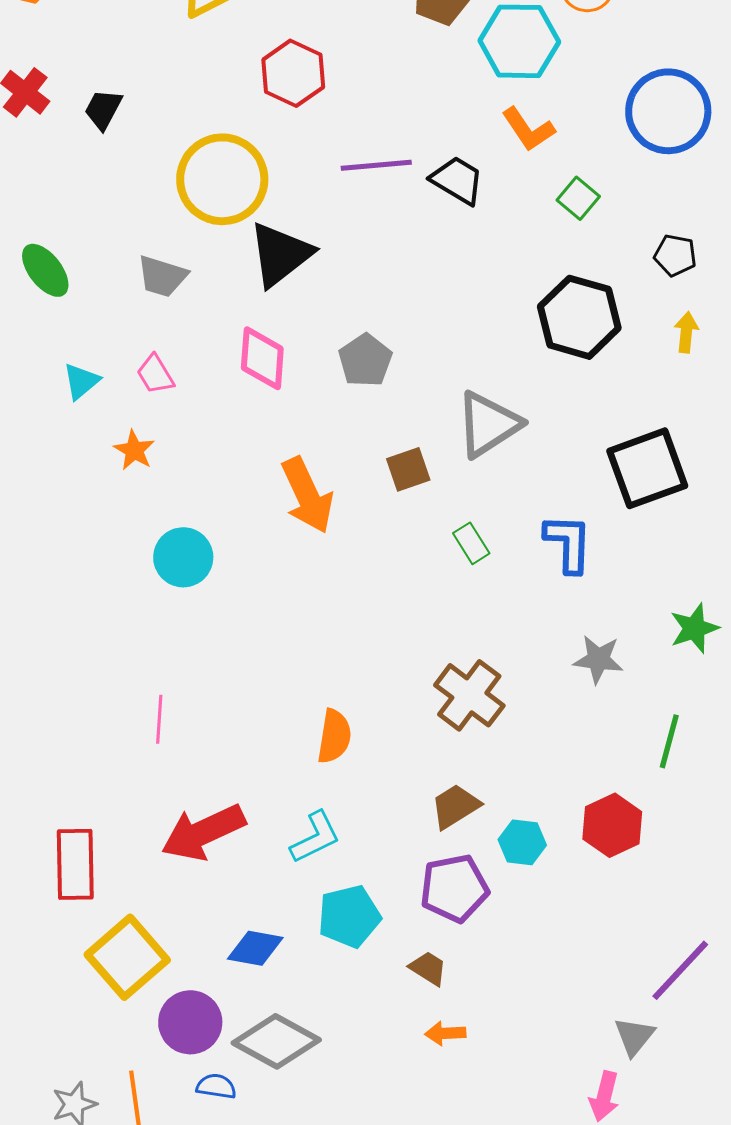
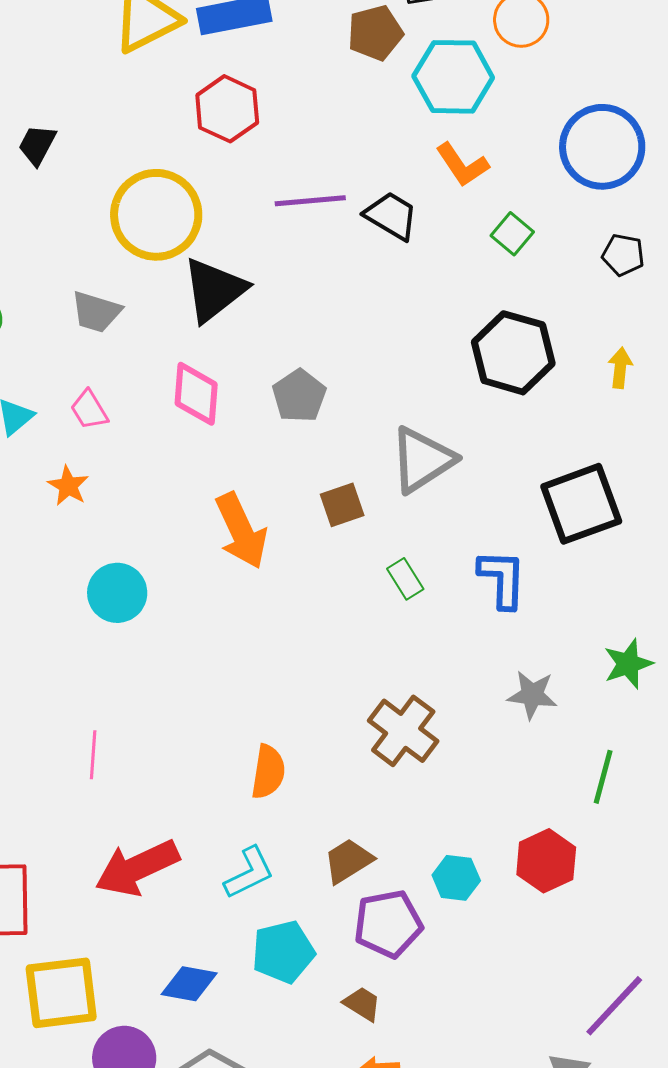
black pentagon: (675, 255) -> (623, 255), moved
brown trapezoid: (455, 806) -> (348, 861), moved
yellow square: (127, 957) -> (61, 993), turned 34

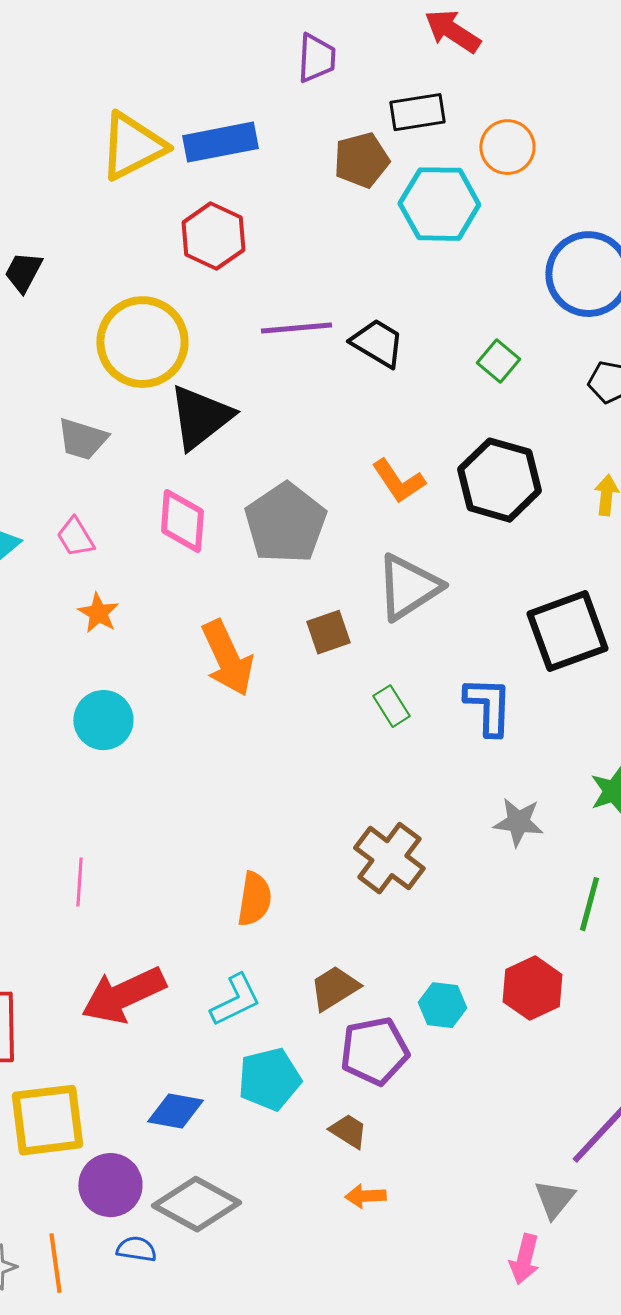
orange L-shape: (462, 165) -> (398, 481), moved
gray pentagon: (299, 396) -> (285, 523), size x1.5
orange star: (68, 486) -> (98, 613), moved

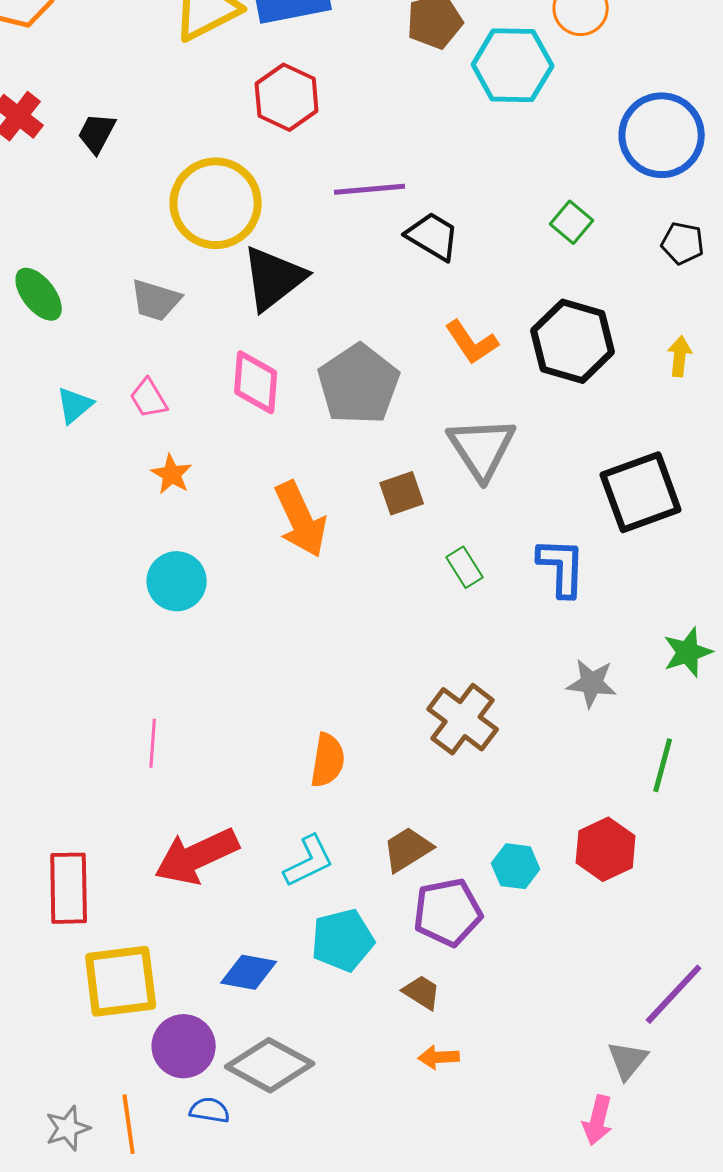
black trapezoid: (377, 343) -> (433, 236), moved
gray triangle: (408, 587) -> (482, 448), turned -30

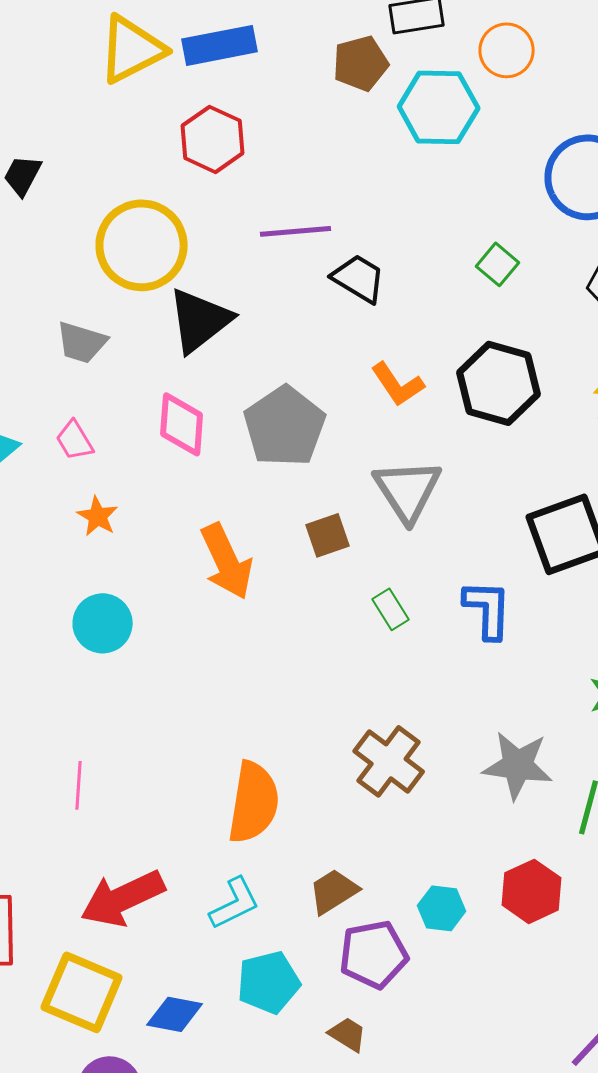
gray star: (592, 683) -> (518, 765), moved, size x1.4
orange semicircle: (328, 760) -> (254, 802), size x1.5
yellow square: (121, 981) -> (82, 992), moved, turned 30

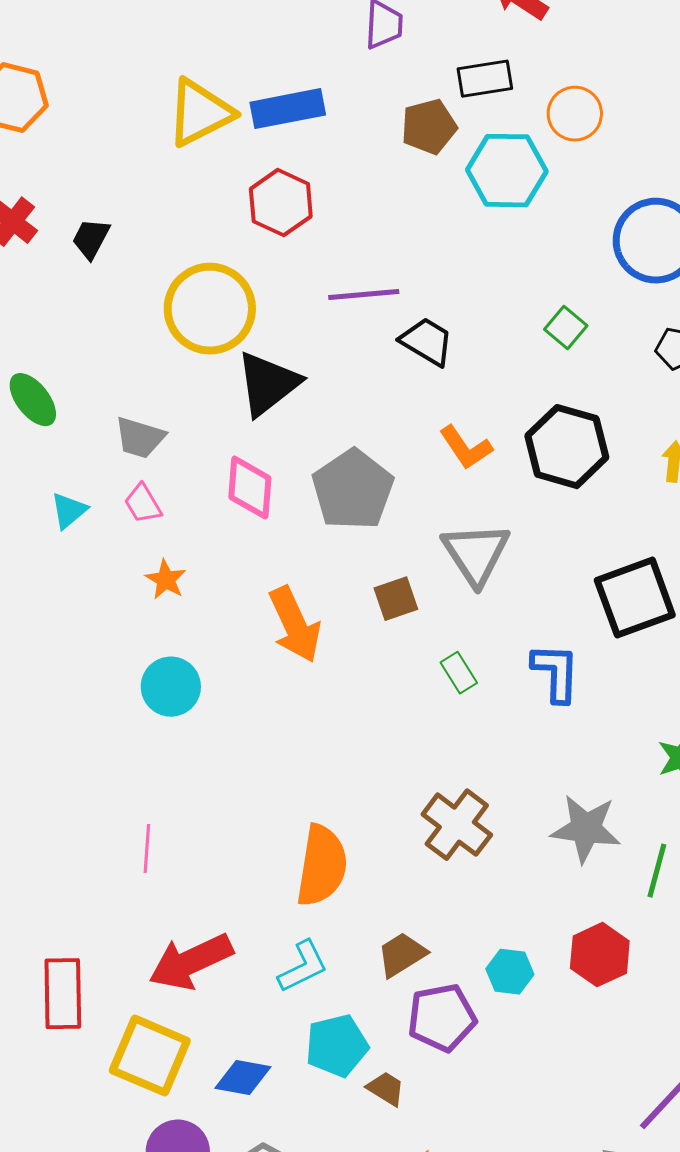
gray trapezoid: (82, 342) -> (140, 438), moved
brown trapezoid: (348, 1034) -> (386, 1089), moved

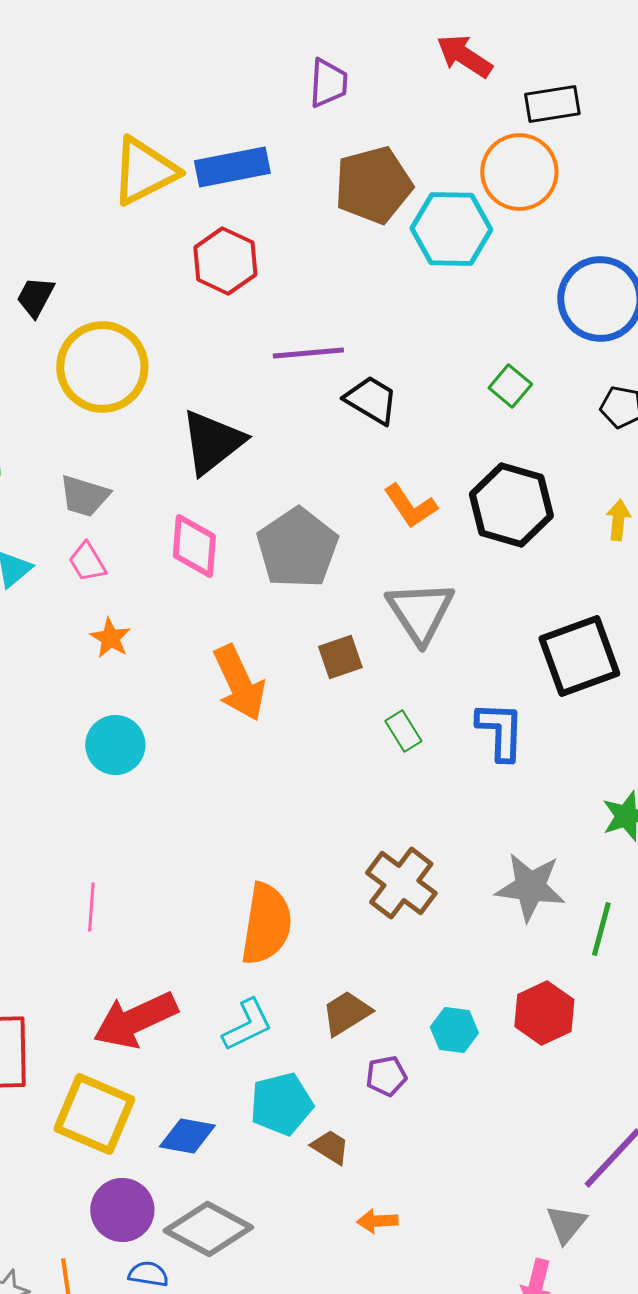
black rectangle: (485, 79) -> (552, 104), moved
orange circle: (575, 114) -> (519, 172), size x1.4
brown pentagon: (429, 127) -> (373, 185), size x1.4
yellow circle: (210, 309) -> (102, 367), moved
purple pentagon: (442, 1018) -> (386, 1076), size x0.6

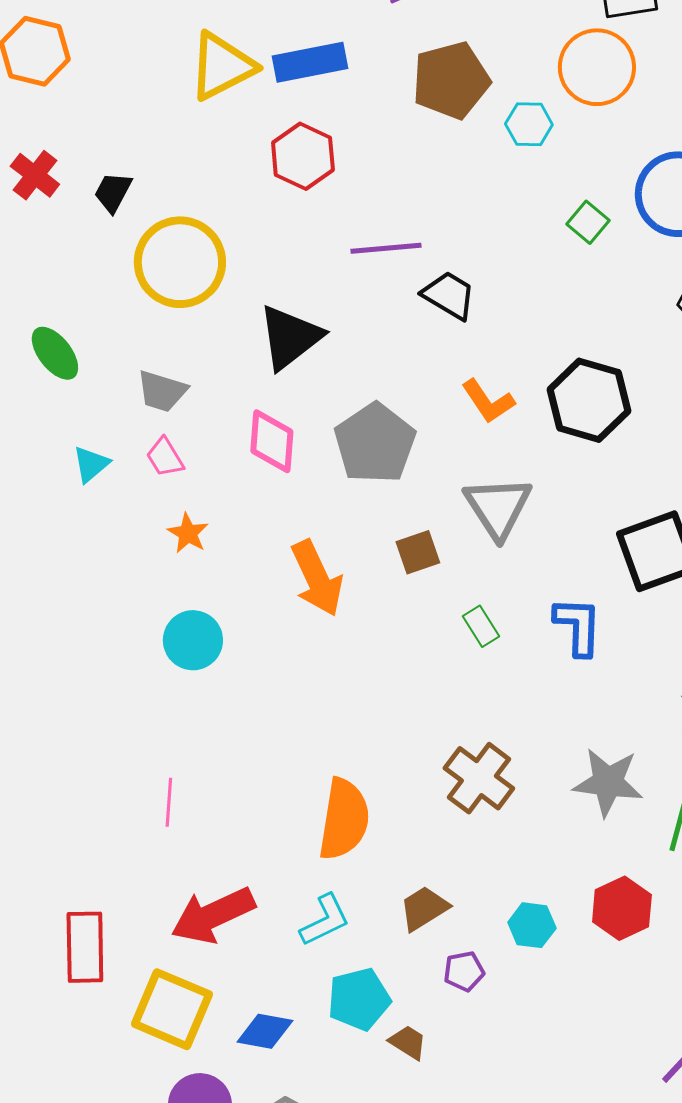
cyan hexagon: (451, 229) -> (529, 124), size x0.6
green square: (510, 386) -> (588, 222), moved

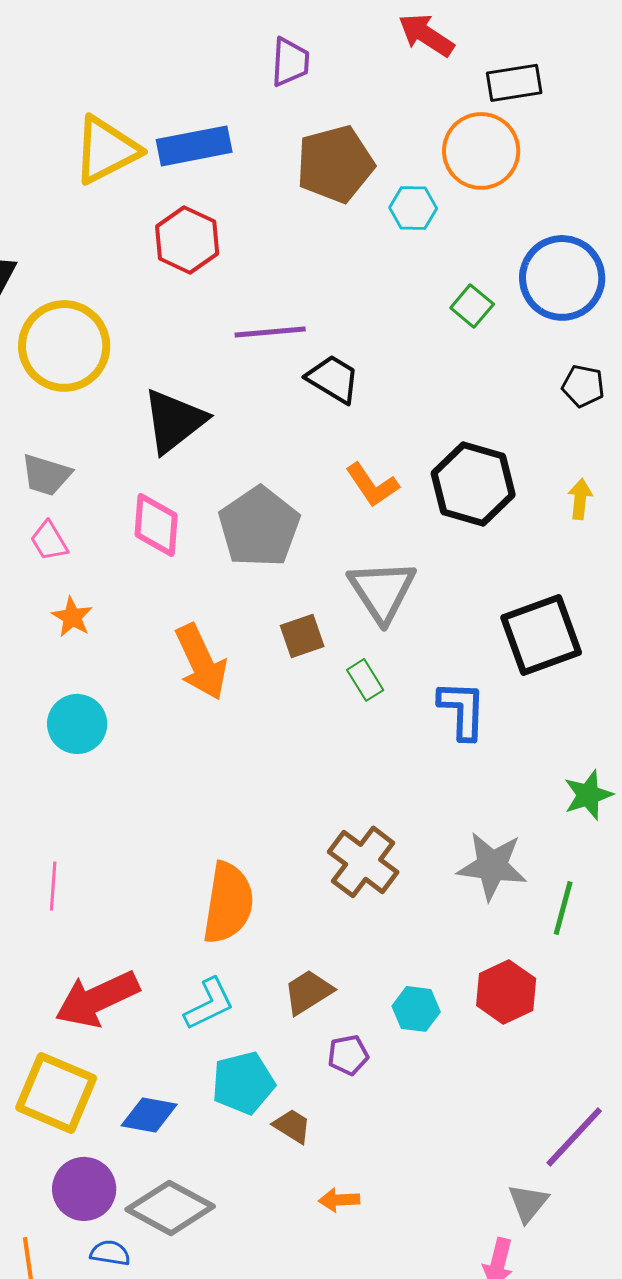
green rectangle: (481, 626) -> (365, 680), moved

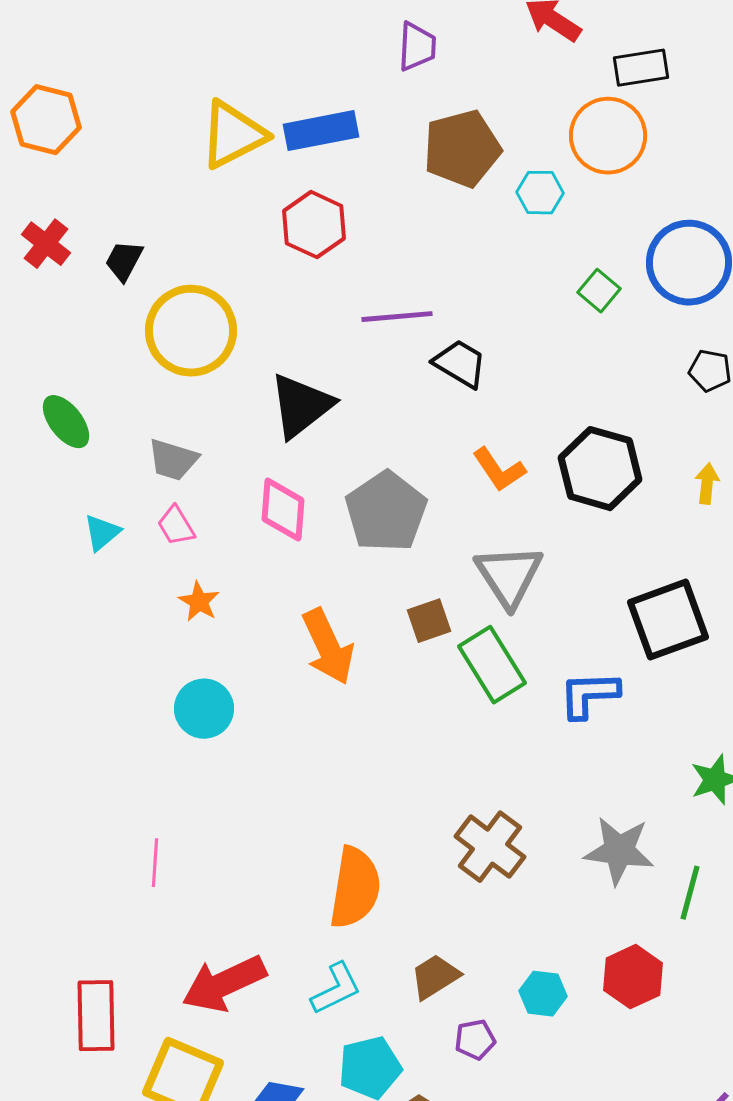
green rectangle: (365, 680) -> (492, 665), size x1.8
blue L-shape: (462, 710) -> (589, 695), turned -94
pink line: (53, 886) -> (155, 863), moved

